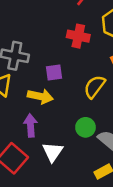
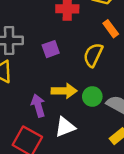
yellow arrow: (40, 96) -> (64, 91), moved
white triangle: (53, 152) -> (65, 127), turned 45

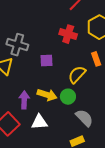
green circle: (92, 96) -> (68, 97), moved

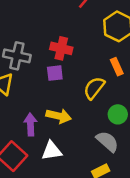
red cross: (68, 34) -> (61, 48), moved
green circle: (68, 97) -> (118, 114), moved

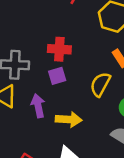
purple arrow: (30, 124) -> (38, 106), moved

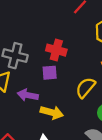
purple arrow: (38, 106) -> (28, 95), turned -78

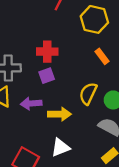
yellow semicircle: (85, 88) -> (88, 94), moved

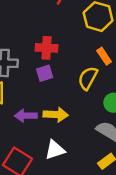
yellow semicircle: (88, 94) -> (88, 78), moved
purple arrow: (31, 103) -> (26, 116), moved

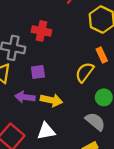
red cross: (47, 48) -> (41, 31), moved
purple square: (45, 73) -> (38, 72), moved

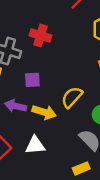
yellow semicircle: (85, 72) -> (72, 97), moved

